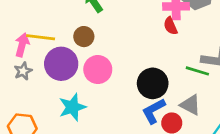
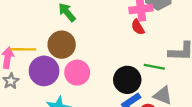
brown circle: (84, 37) -> (62, 45), size x1.5
green line: (197, 71) -> (154, 67), moved

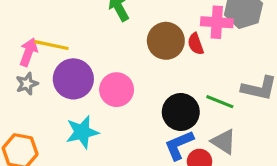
red semicircle: (138, 27) -> (196, 44), moved
brown circle: (62, 45) -> (166, 41), moved

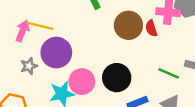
gray star: (27, 84) -> (29, 66), moved
pink circle: (117, 90) -> (82, 82), moved
black circle: (181, 112) -> (117, 78), moved

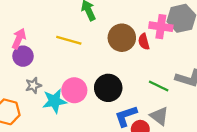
yellow line: (40, 26) -> (69, 40), moved
purple circle: (56, 53) -> (23, 56), moved, size x0.7
gray star: (29, 66) -> (33, 85), moved

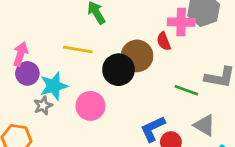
brown circle: (122, 38) -> (137, 56), moved
black circle: (108, 88) -> (119, 70), moved
cyan star: (54, 101) -> (54, 86), moved
gray triangle: (159, 116) -> (205, 125), moved

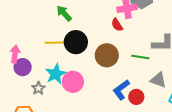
brown circle: (137, 56) -> (107, 55), moved
black circle: (119, 70) -> (76, 42), moved
cyan star: (54, 86) -> (56, 74), moved

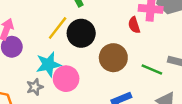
yellow line: (56, 43) -> (58, 28), turned -65
gray star: (38, 88) -> (35, 87), moved

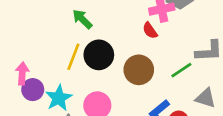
cyan star: (48, 64) -> (59, 98), moved
green line: (152, 70) -> (181, 70), turned -40

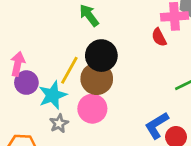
yellow line: (73, 57) -> (69, 70), moved
brown circle: (139, 70) -> (97, 79), moved

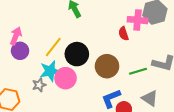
black circle: (101, 56) -> (77, 54), moved
brown circle: (97, 79) -> (107, 66), moved
cyan star: (53, 95) -> (50, 71), moved

